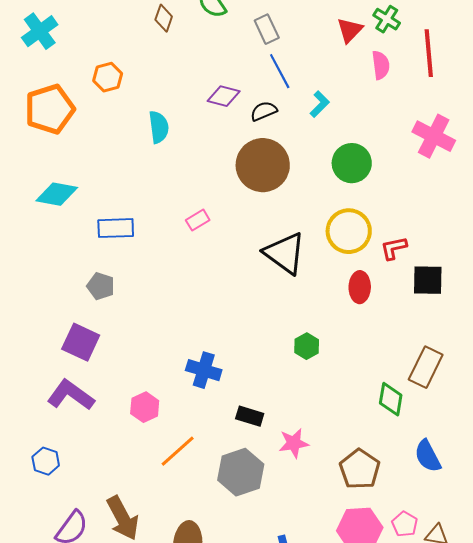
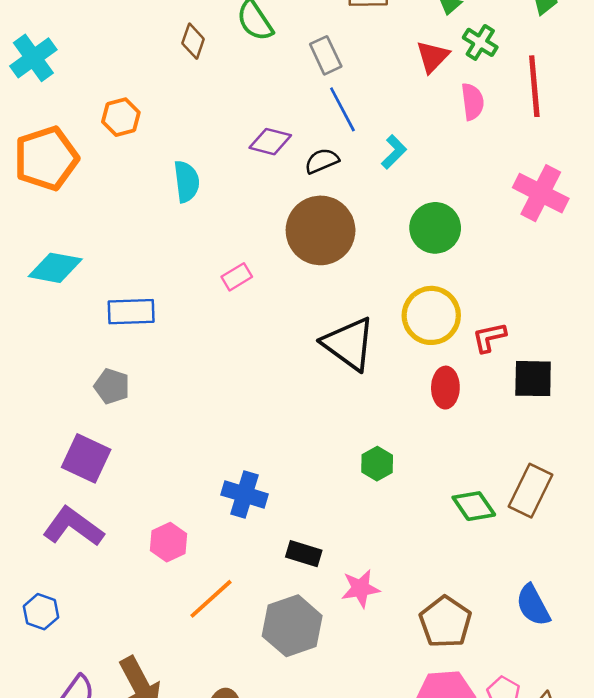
pink rectangle: (198, 220) -> (237, 277), moved
green diamond: (391, 399) -> (474, 506), moved, turned -44

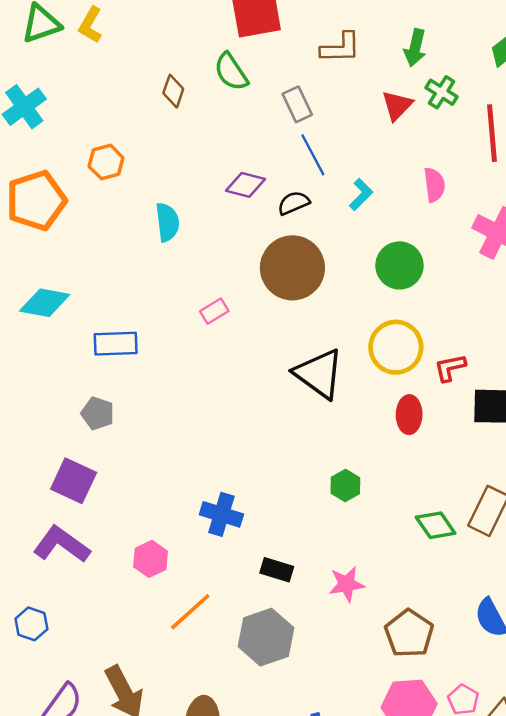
pink semicircle: (472, 102) -> (434, 185), moved
pink star: (360, 588) -> (347, 584), moved

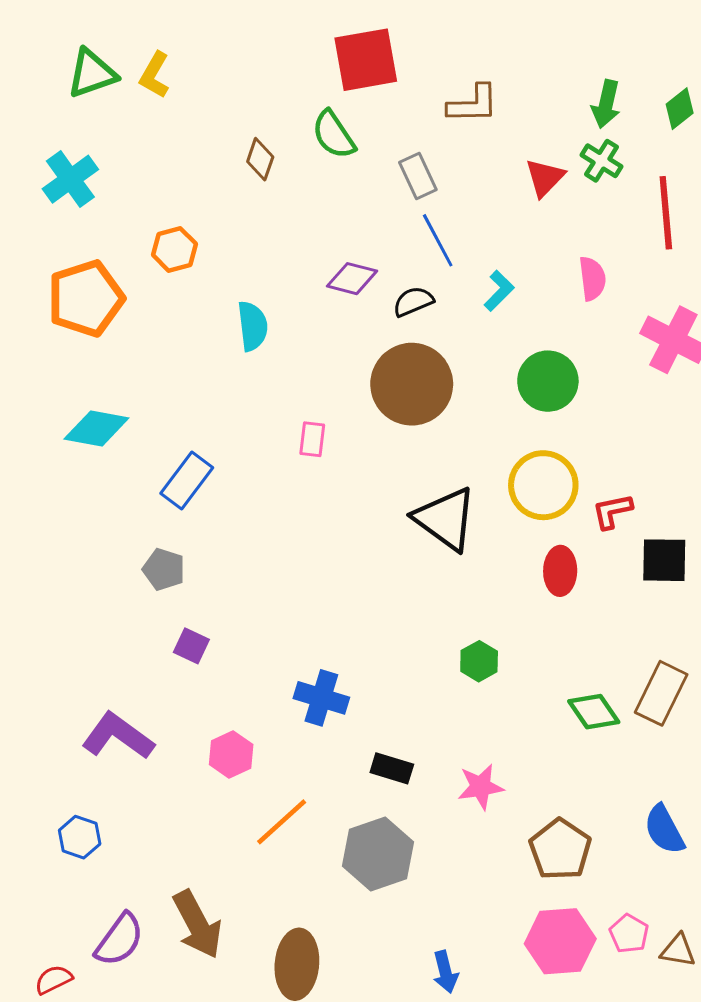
green arrow: (415, 48) -> (606, 104), moved
pink rectangle: (214, 311) -> (312, 439), turned -52
blue rectangle: (116, 344) -> (187, 481), turned -51
purple square: (74, 481) -> (191, 646), moved, size x0.6

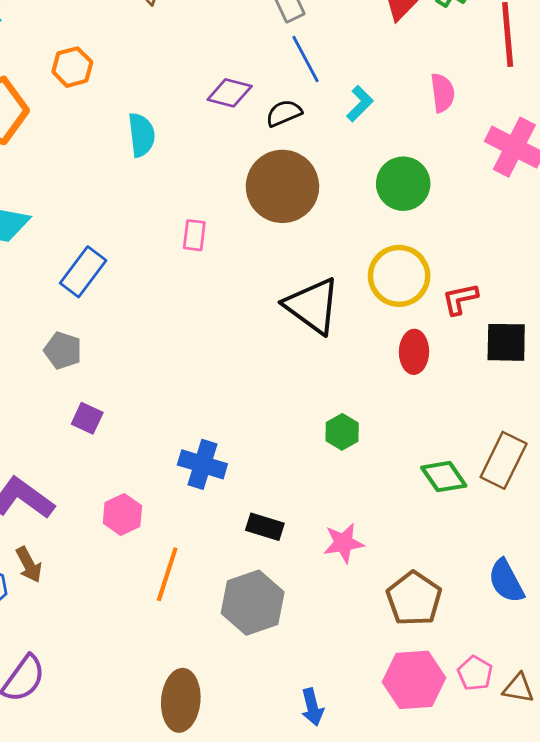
orange line: (282, 822) -> (167, 574), turned -30
brown arrow: (197, 924) -> (29, 565), moved, size x0.6

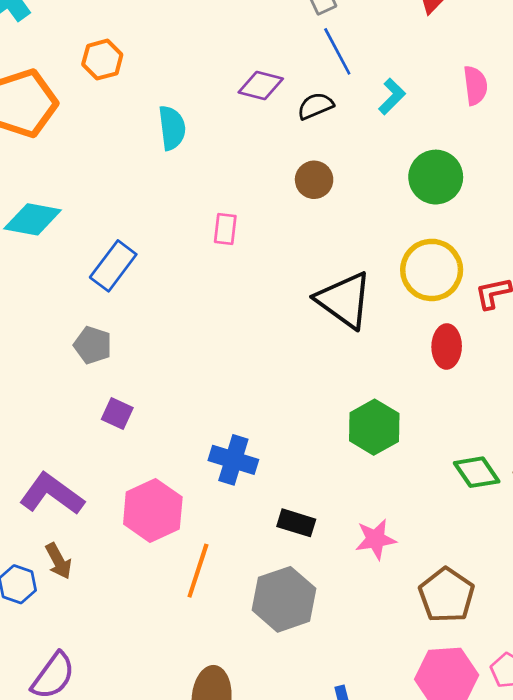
brown circle: (282, 186) -> (314, 180), size x0.5
green hexagon: (342, 432) -> (374, 427), size x1.5
pink hexagon: (122, 515) -> (153, 510), size x1.5

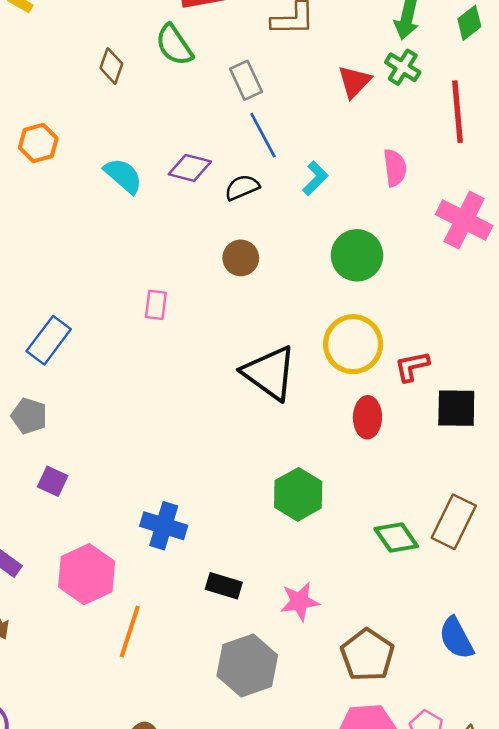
cyan semicircle: (172, 128) -> (123, 176), moved, turned -42
gray hexagon: (284, 599) -> (247, 665), moved

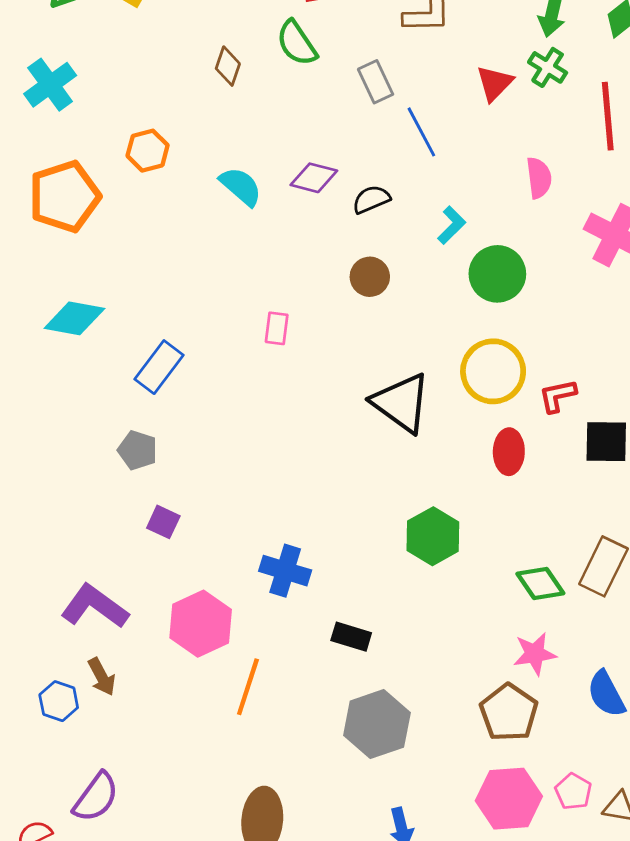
blue line: (263, 135) -> (421, 132), moved
cyan L-shape: (315, 178) -> (451, 225), moved
pink star: (300, 601) -> (535, 654), moved

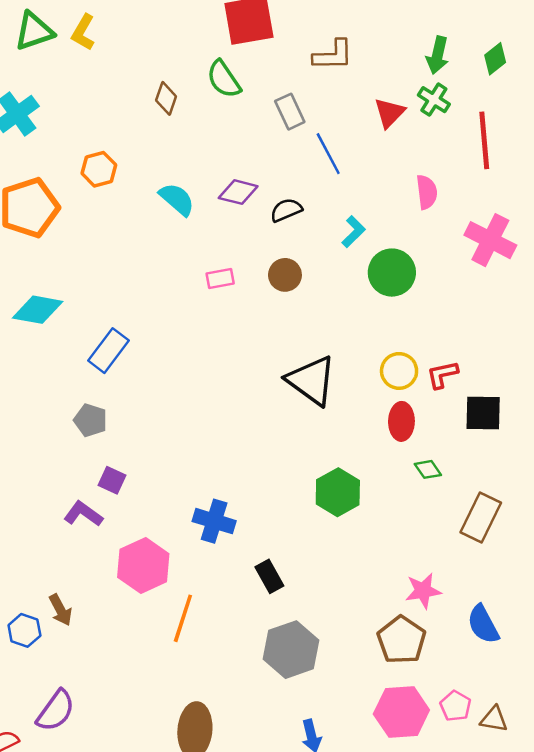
pink rectangle: (277, 328) -> (220, 279), moved, turned 72
yellow circle: (493, 371) -> (399, 371), moved, size x0.7
green diamond: (540, 584) -> (428, 469), moved, size x0.7
purple L-shape: (95, 606) -> (83, 514), moved, size x0.7
black rectangle: (351, 637) -> (269, 576), turned 44

